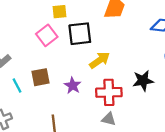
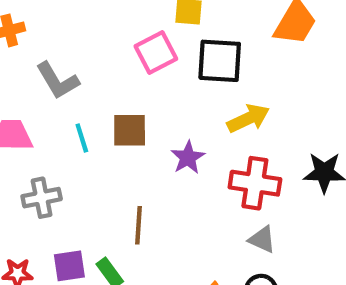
gray triangle: (109, 119) -> (262, 239), moved

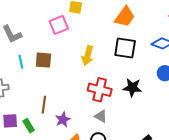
black square: (220, 61) -> (125, 48), moved
yellow arrow: (248, 118) -> (88, 56), moved, turned 126
purple star: (188, 158) -> (63, 120), moved

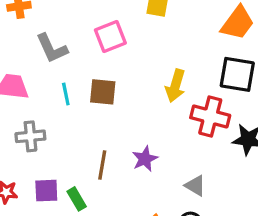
pink square: (59, 25) -> (110, 37), moved
red cross: (100, 90) -> (210, 116), moved
purple star: (63, 120) -> (145, 159), moved

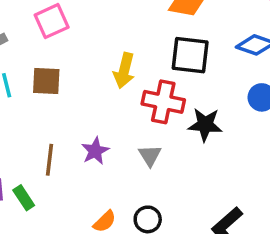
gray triangle: (195, 186) -> (150, 156), moved, turned 30

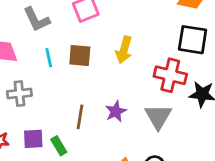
yellow arrow: (124, 71) -> (124, 50), moved
gray triangle: (150, 156) -> (158, 117), size x1.5

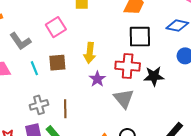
gray cross: (19, 94) -> (39, 105), moved
purple star: (116, 111) -> (97, 79), moved

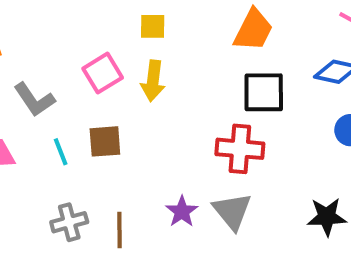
yellow arrow: (90, 53) -> (153, 81), moved
black star: (154, 76) -> (327, 217), moved
purple star: (97, 79) -> (182, 212), moved

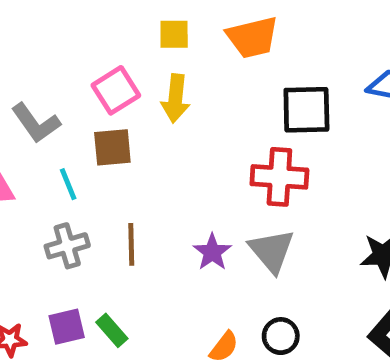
orange trapezoid: (253, 30) -> (253, 37), moved, turned 51
brown square: (105, 141) -> (112, 147), moved
gray cross: (69, 222) -> (67, 246), moved
brown line: (120, 230) -> (131, 244), moved

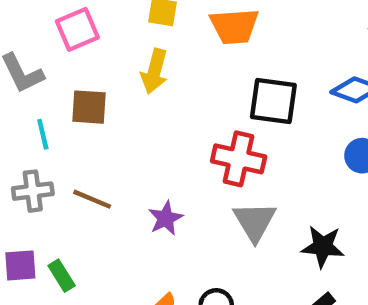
pink square: (116, 90) -> (77, 29), moved
brown line: (131, 244) -> (92, 199), turned -75
gray triangle: (272, 251) -> (255, 221), moved

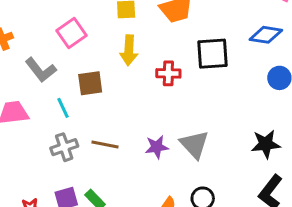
red cross: (239, 159) -> (168, 73), moved, size x0.7
purple star: (166, 218) -> (157, 147), turned 30
gray triangle: (255, 221) -> (194, 144), moved

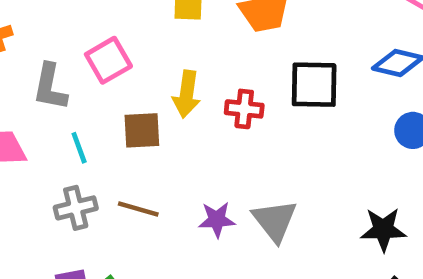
pink square: (72, 33) -> (108, 60), moved
yellow arrow: (129, 50) -> (187, 94), moved
gray L-shape: (41, 70) -> (50, 87), turned 44
brown square: (90, 83) -> (142, 130), moved

